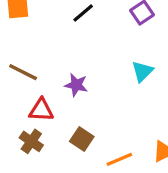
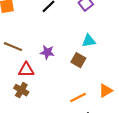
cyan triangle: (142, 71) -> (89, 41), turned 40
brown square: (82, 139) -> (78, 60), moved

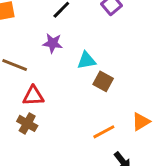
cyan triangle: (89, 41) -> (86, 61), moved
purple star: (47, 52) -> (53, 43), moved

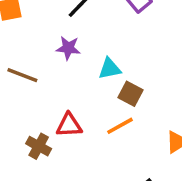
red triangle: (33, 96) -> (69, 125), moved
orange line: (104, 132) -> (120, 126), moved

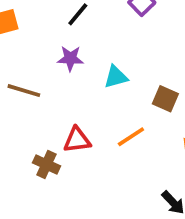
brown square: (130, 94) -> (165, 99), moved

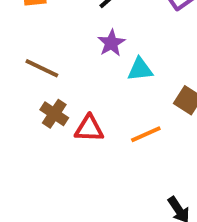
purple star: (70, 58) -> (111, 43), moved, turned 30
brown cross: (46, 164) -> (54, 114), moved

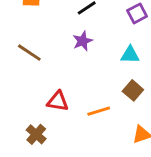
cyan triangle: (140, 69) -> (130, 55), moved
brown cross: (54, 114) -> (36, 134), moved

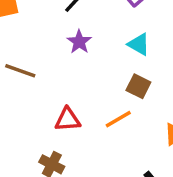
cyan triangle: (130, 55) -> (139, 44), turned 42
brown square: (133, 90) -> (138, 86), moved

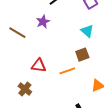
purple star: (79, 42) -> (43, 22), moved
brown square: (138, 86) -> (82, 55), turned 32

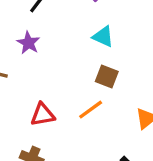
brown square: (82, 55) -> (107, 76), turned -32

